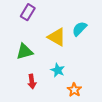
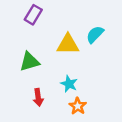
yellow triangle: (57, 37) -> (68, 44), turned -30
orange star: (74, 90) -> (78, 106), moved

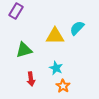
purple rectangle: (33, 15) -> (16, 11), moved

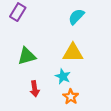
cyan semicircle: (77, 28) -> (76, 17), moved
yellow triangle: (55, 36) -> (73, 53), moved

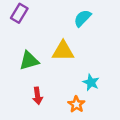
yellow triangle: (73, 53) -> (63, 51), moved
cyan star: (63, 76) -> (91, 82), moved

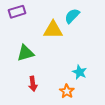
purple rectangle: (19, 13) -> (17, 12), turned 42
yellow triangle: (63, 51) -> (53, 30), moved

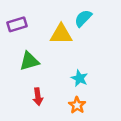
purple rectangle: (17, 12) -> (17, 24), moved
cyan star: (80, 72) -> (79, 78), moved

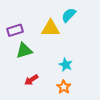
purple rectangle: (17, 24) -> (15, 30), moved
red arrow: (38, 97) -> (31, 80), turned 64

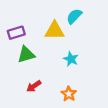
cyan star: (66, 65) -> (71, 59), moved

